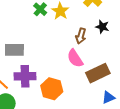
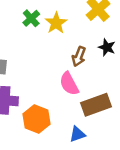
blue triangle: (108, 97) -> (77, 134), moved

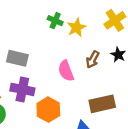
green cross: (31, 18) -> (55, 21), turned -32
pink semicircle: (69, 84) -> (66, 71), moved

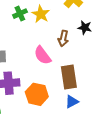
green cross: (55, 21) -> (20, 14), turned -32
brown rectangle: (102, 104) -> (69, 77), moved, turned -70

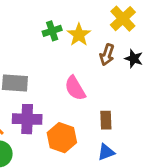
brown arrow: (63, 38) -> (107, 55), moved
brown rectangle: (69, 77) -> (106, 120), size x0.6

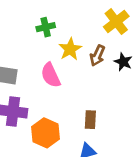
yellow star: (79, 35) -> (70, 49), moved
pink semicircle: (75, 88) -> (51, 75), moved

